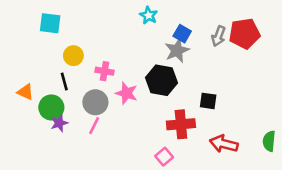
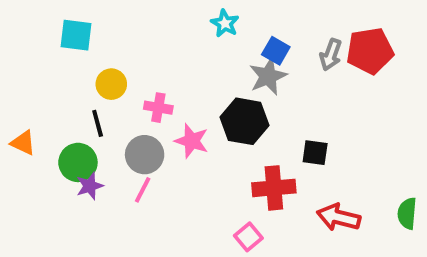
orange triangle: (25, 92) -> (23, 143), moved

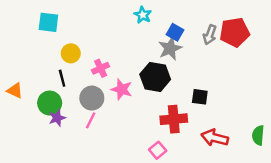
pink cross: (158, 108) -> (101, 68), turned -35

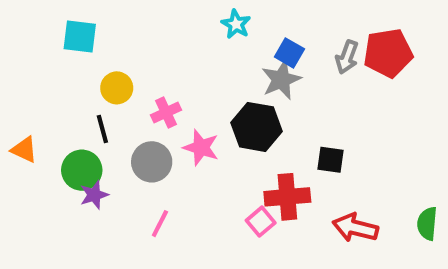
pink line: (91, 120) -> (160, 224), moved
pink square: (158, 150) -> (261, 222), moved

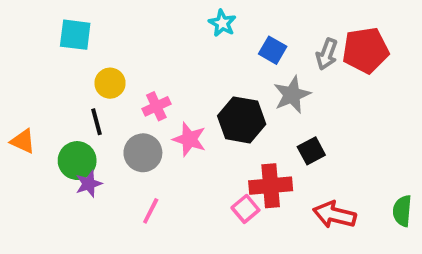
gray star: (281, 80) -> (292, 95), moved
black square: (331, 160) -> (311, 151), turned -36

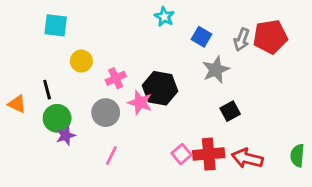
black hexagon: (242, 120) -> (160, 88), moved
black line: (96, 122) -> (47, 90), moved
red cross: (271, 186) -> (209, 154), moved

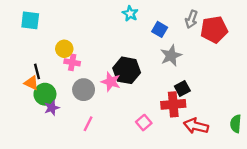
cyan square: (56, 25) -> (30, 20), moved
gray arrow: (242, 40) -> (191, 19), moved
pink cross: (116, 78) -> (72, 62), moved, turned 35
orange triangle: (17, 104) -> (31, 83), moved
red cross: (209, 154) -> (173, 104), moved

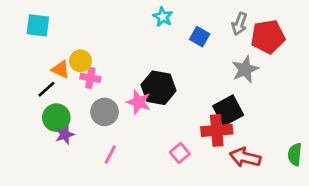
gray star: (171, 56) -> (245, 69), moved
black line: (37, 71) -> (46, 89), turned 63
orange triangle: (31, 83) -> (61, 69), moved
black square: (182, 88) -> (228, 111), size x1.5

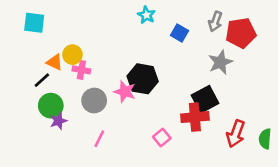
red arrow: (245, 157) -> (236, 134), moved, turned -84

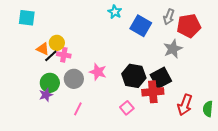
blue square: (180, 33) -> (141, 26), size x1.5
black hexagon: (143, 79) -> (134, 76), moved
black line: (42, 80) -> (51, 56), moved
green circle: (51, 106) -> (50, 83), moved

